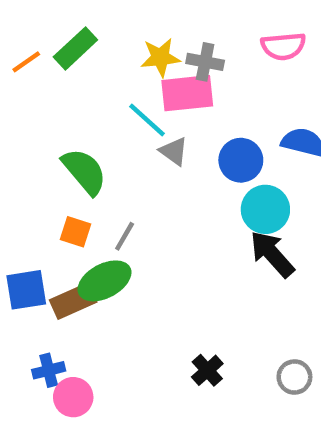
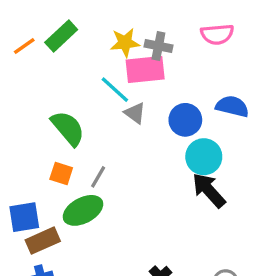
brown rectangle: (73, 301) -> (43, 241), moved

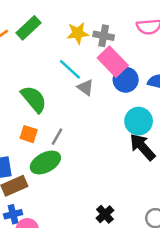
pink rectangle: (145, 69) -> (113, 62), moved, turned 52
blue circle: (185, 120) -> (126, 80), moved

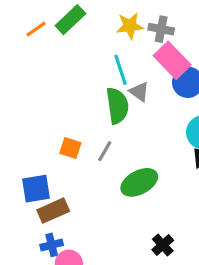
cyan line: (70, 69) -> (120, 70), turned 30
green semicircle: (34, 99) -> (117, 106), moved, turned 32
green ellipse: (45, 162) -> (139, 182), moved

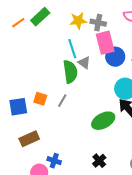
pink rectangle: (172, 60) -> (105, 43), turned 30
green ellipse: (139, 182) -> (103, 121), moved
blue square: (36, 189) -> (18, 107), moved
blue cross: (52, 245) -> (54, 161), moved, turned 32

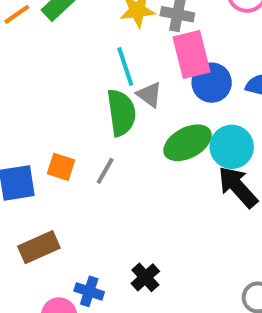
green ellipse: (103, 121) -> (188, 143), moved
black cross: (99, 161) -> (145, 277), moved

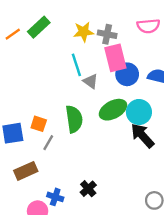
green semicircle: (121, 113) -> (74, 119), moved
gray line: (105, 171) -> (48, 143), moved

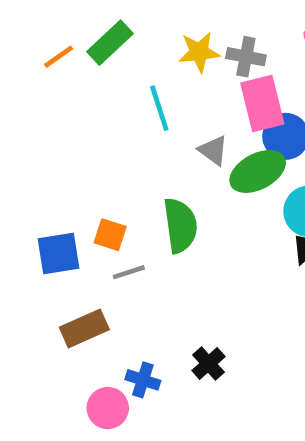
cyan line: (76, 65) -> (159, 108), moved
green ellipse: (113, 110) -> (258, 171), moved
gray line: (48, 143) -> (129, 272), turned 42

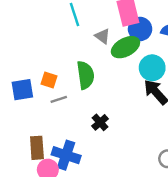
brown rectangle: (84, 328) -> (37, 148), moved, turned -70
black cross: (208, 364) -> (100, 122), moved
blue cross: (143, 380) -> (66, 155), size x1.6

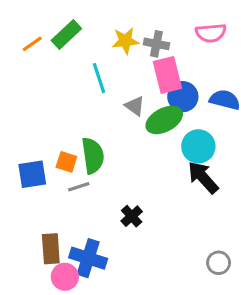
green semicircle: (85, 75) -> (93, 156), moved

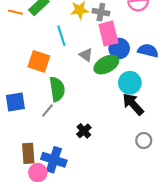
orange line: (32, 44) -> (15, 12), turned 48
orange square: (66, 162) -> (39, 61), moved, size x1.5
gray line: (79, 187) -> (47, 111), turned -32
gray circle: (219, 263) -> (144, 140), moved

